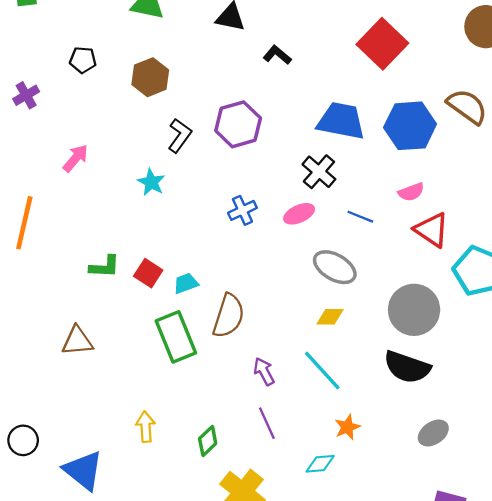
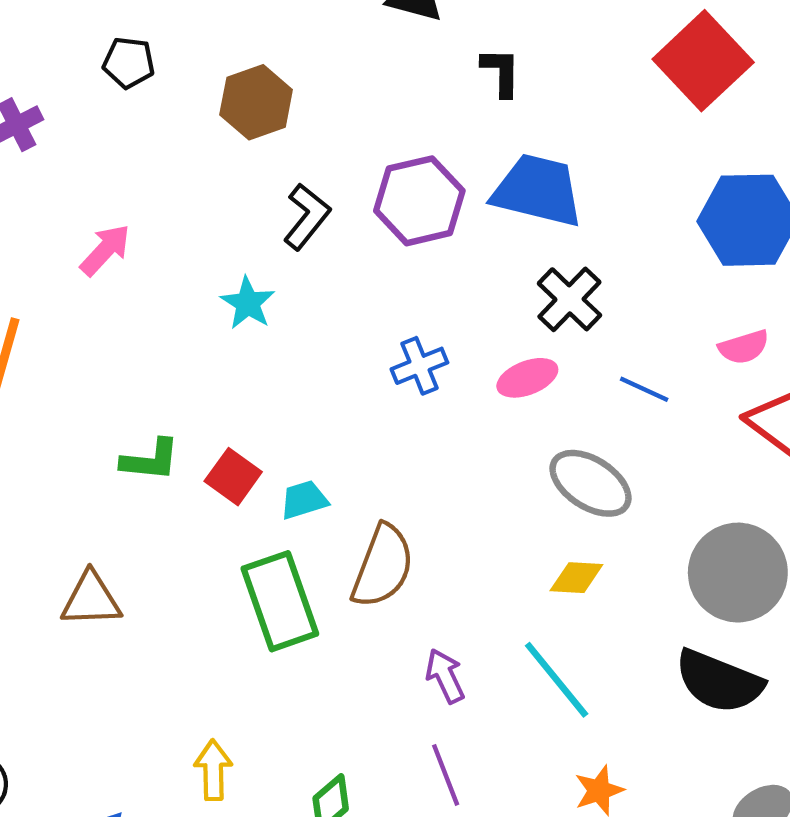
black L-shape: (277, 55) -> (501, 72), turned 48
blue trapezoid: (341, 121) -> (538, 190), moved

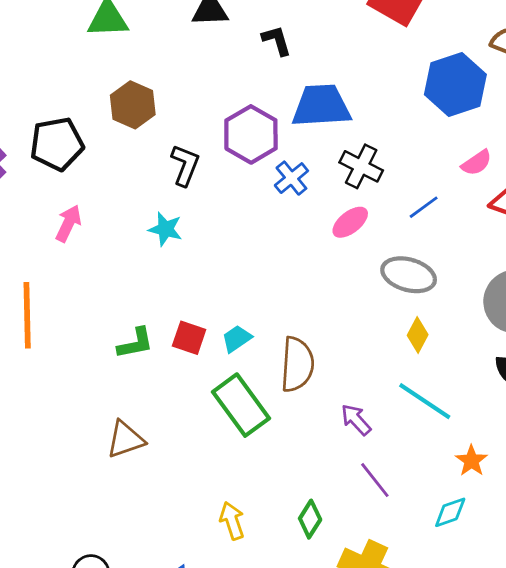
black pentagon: (129, 63) -> (57, 144), moved, size x1.6
blue cross: (419, 366) -> (291, 178), moved
blue line: (644, 389) -> (424, 207), turned -44
yellow diamond: (576, 578) -> (418, 335), turned -48

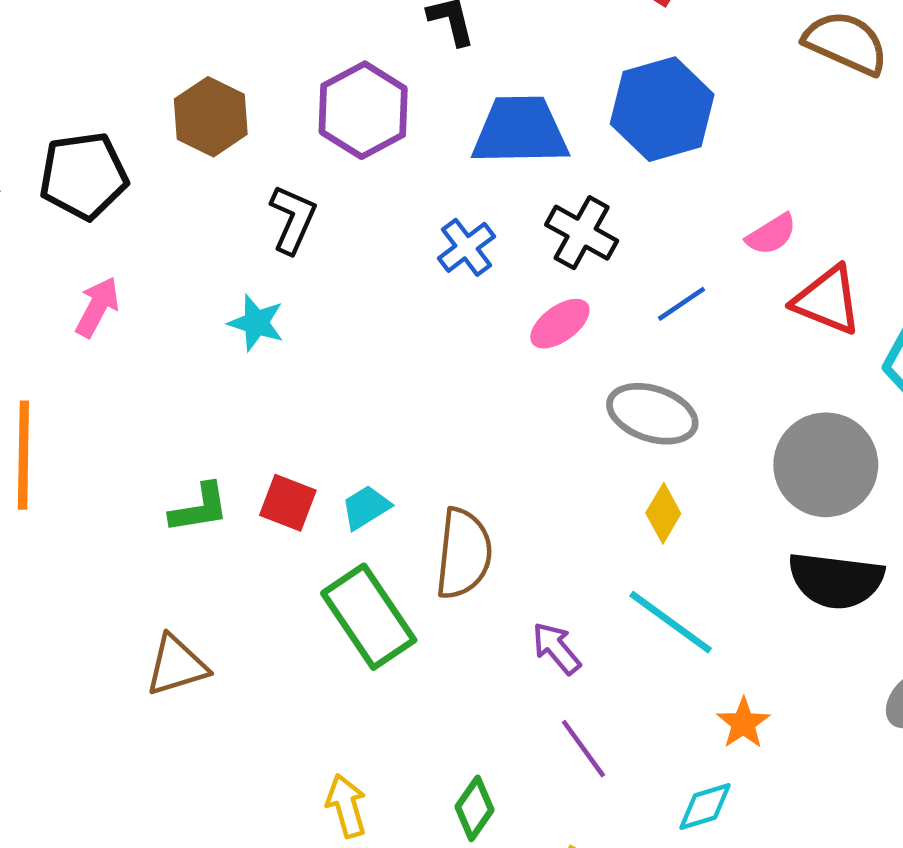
blue hexagon: (455, 85) -> (662, 109), moved
purple hexagon: (251, 134) -> (363, 110), moved

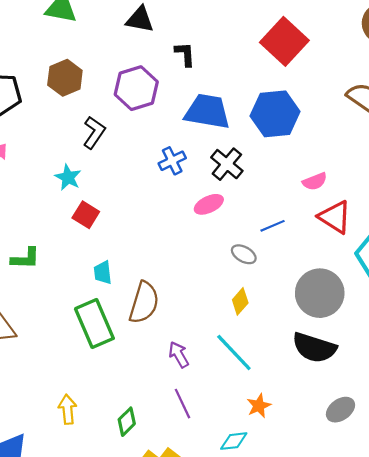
blue line: (682, 304) -> (273, 226), moved
gray ellipse: (652, 414) -> (244, 254), size x0.6
red square: (288, 503) -> (86, 215), moved
cyan trapezoid: (366, 507) -> (103, 273), turned -75

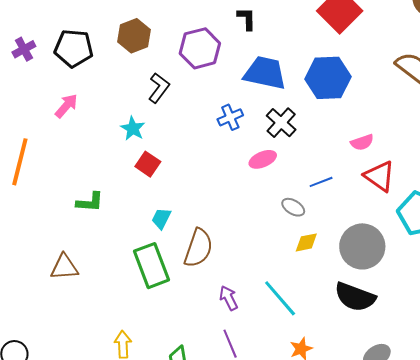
cyan trapezoid: (103, 273) -> (161, 219), turned 30
yellow diamond: (240, 301) -> (306, 242), moved, turned 35

